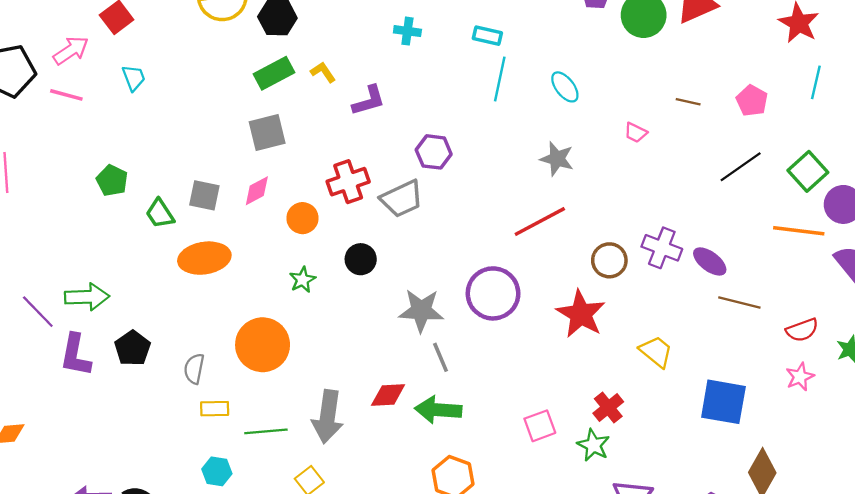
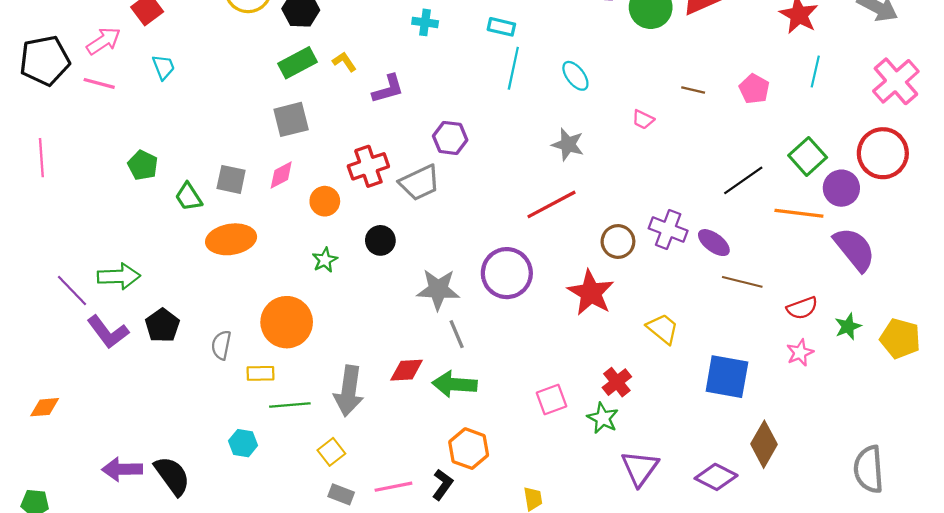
black line: (741, 167) -> (743, 180), moved
purple L-shape: (75, 355) -> (108, 332), turned -48
yellow rectangle: (215, 409) -> (260, 373), moved

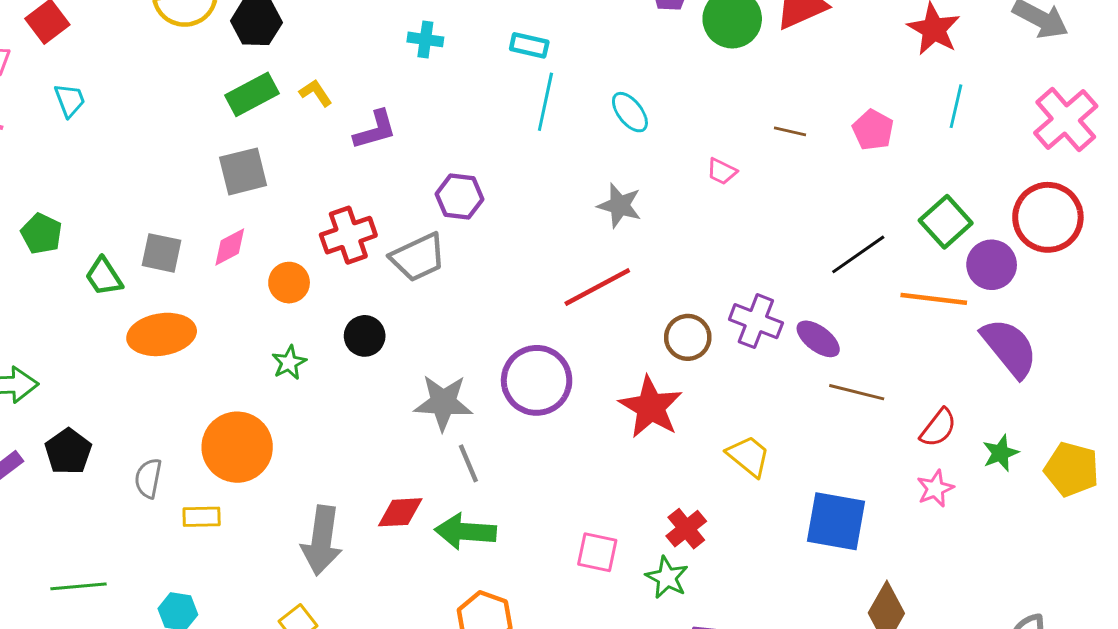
red semicircle: (802, 308) -> (938, 428), turned -32
pink square: (551, 400) -> (597, 552), turned 32
green line: (290, 405) -> (79, 586), moved

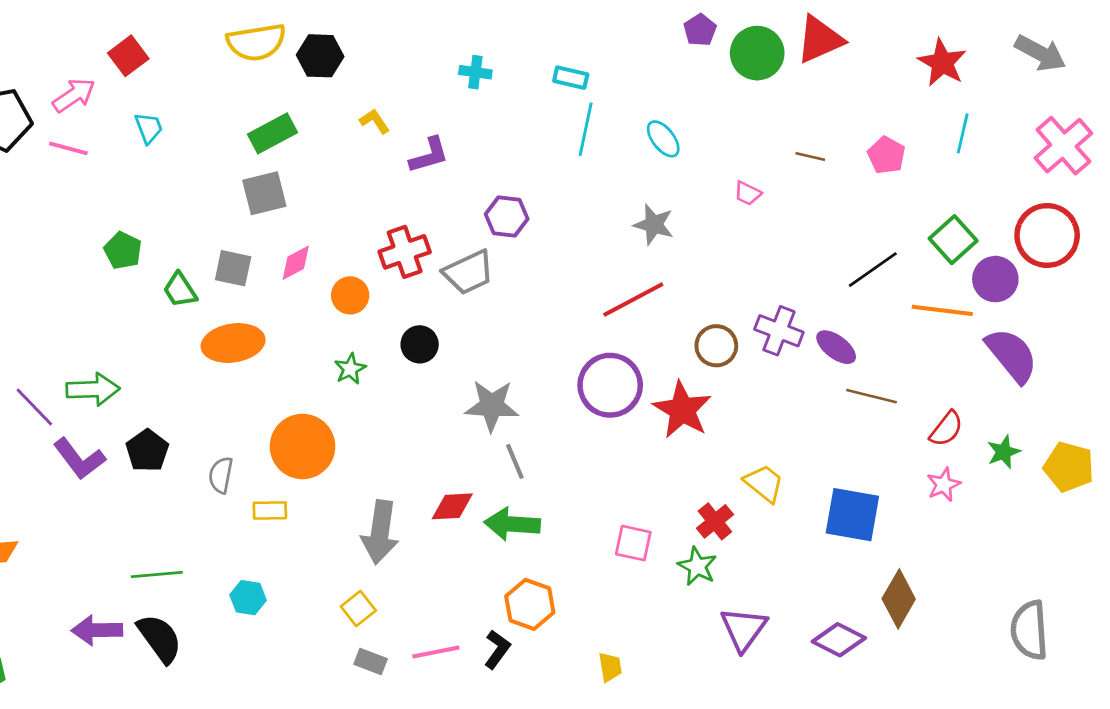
green rectangle: (252, 94) -> (273, 133), moved
gray square: (243, 171) -> (264, 193), moved
purple circle: (537, 380) -> (610, 385), moved
yellow trapezoid: (749, 456) -> (764, 483), moved

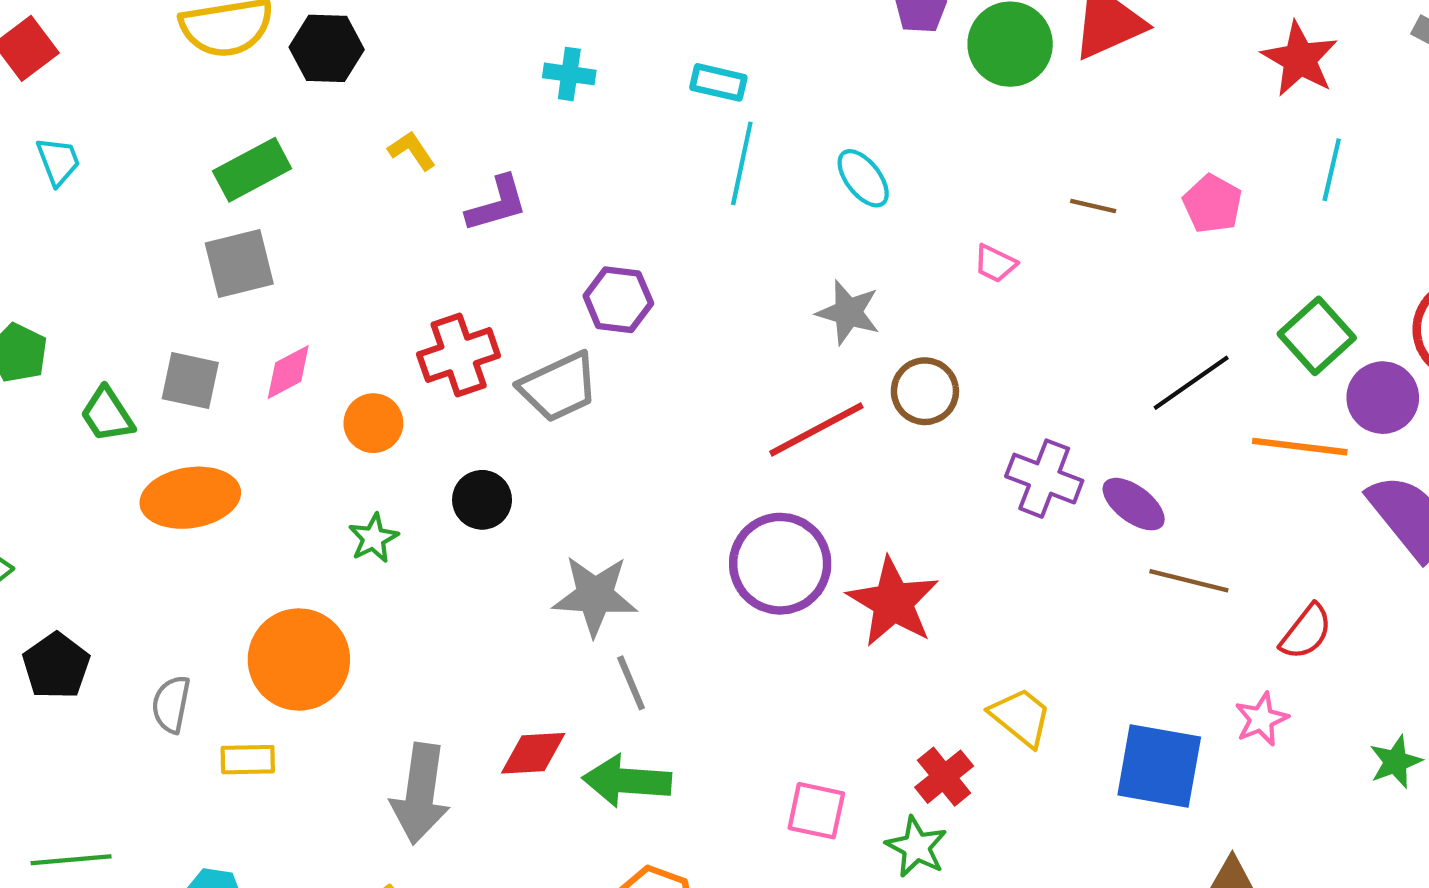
brown circle: (716, 346) -> (925, 391), moved
green star: (1004, 452) -> (1396, 762), moved
pink star: (944, 485) -> (1261, 719), moved

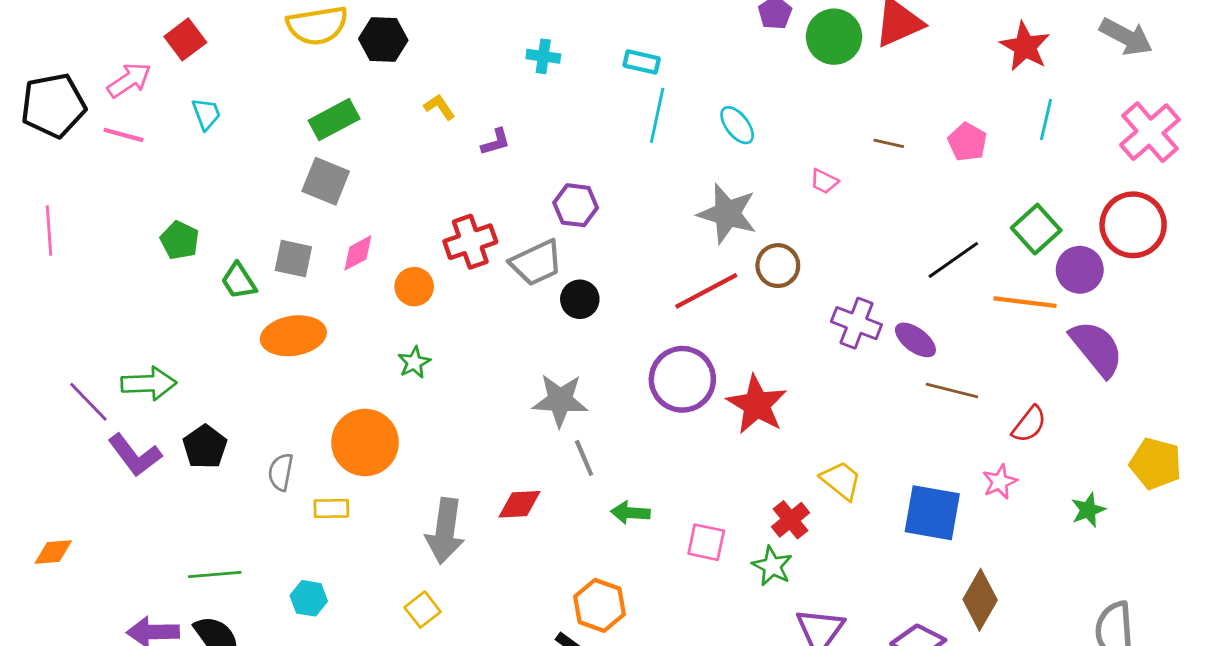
purple L-shape: (497, 204) -> (496, 142), size x0.7
gray square: (239, 263) -> (326, 181), turned 36
gray star: (848, 312) -> (727, 214), size x1.4
black circle: (482, 500) -> (580, 299), moved
green arrow: (627, 781) -> (630, 513), moved, size x0.7

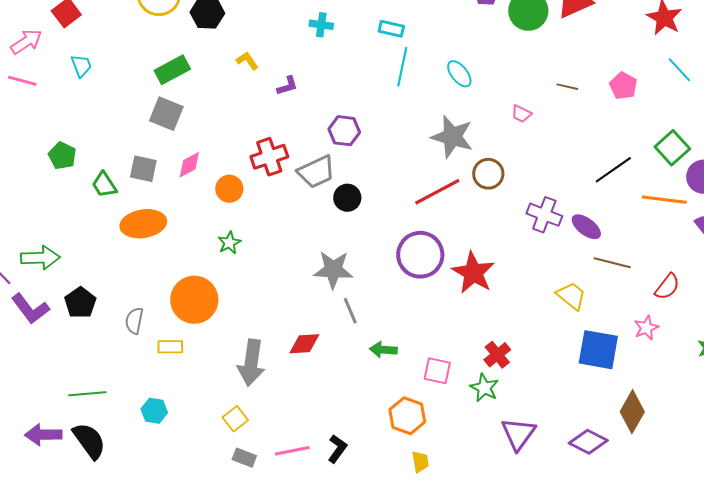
cyan line: (1046, 120) -> (679, 70), turned -56
yellow trapezoid: (841, 480) -> (571, 296), moved
orange hexagon: (599, 605) -> (407, 416), moved

